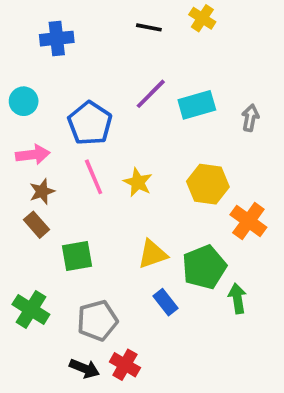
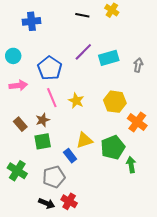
brown star: (42, 192) -> (43, 120), moved
blue rectangle: (165, 302) -> (70, 156), moved

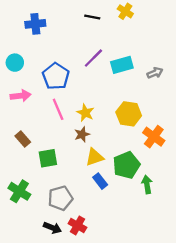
gray arrow: (138, 65) -> (155, 73), turned 56
brown star: (43, 120) -> (82, 134), moved
blue rectangle: (70, 156) -> (100, 181), moved

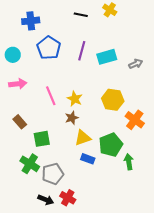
purple line: (93, 58) -> (82, 51), turned -30
blue pentagon: (56, 76) -> (49, 48), moved
blue rectangle: (100, 181) -> (88, 159), turned -32
green cross: (19, 191) -> (30, 164), moved

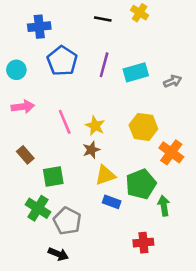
gray pentagon: (53, 174) -> (67, 221), turned -30
red cross: (68, 198) -> (143, 243), moved, turned -35

